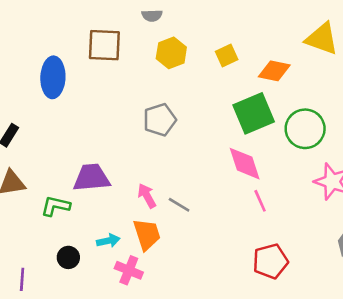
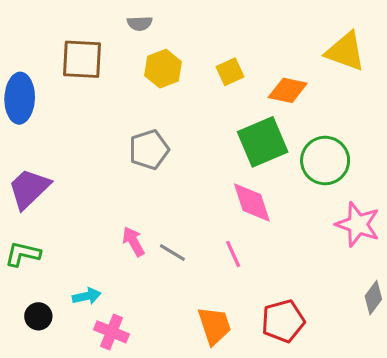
purple trapezoid: (92, 178) -> (29, 189), moved, turned -39
pink line: (260, 201) -> (233, 254), moved
orange trapezoid: (147, 234) -> (214, 326), moved

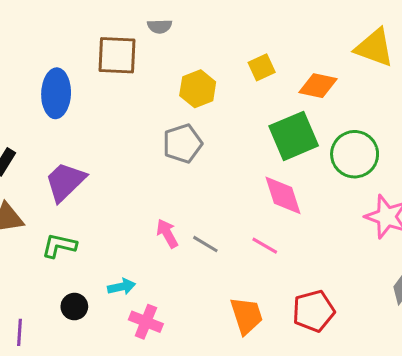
gray semicircle: (140, 23) -> (160, 26), moved
yellow hexagon: (163, 69) -> (198, 89), moved
pink line: (233, 254) -> (265, 246), turned -36

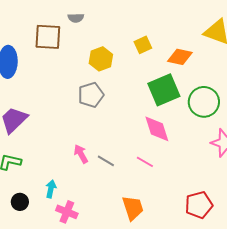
cyan arrow: (122, 287) -> (51, 189), turned -66
red pentagon: (313, 311) -> (199, 205), moved

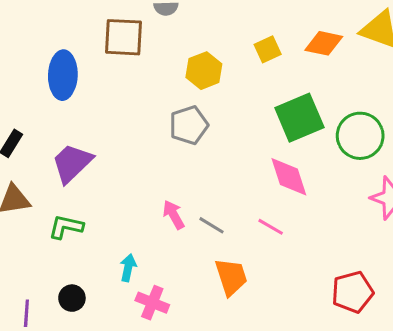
orange diamond: (180, 57) -> (324, 43), moved
black circle: (20, 202) -> (72, 298), moved
orange trapezoid: (133, 208) -> (231, 277), moved

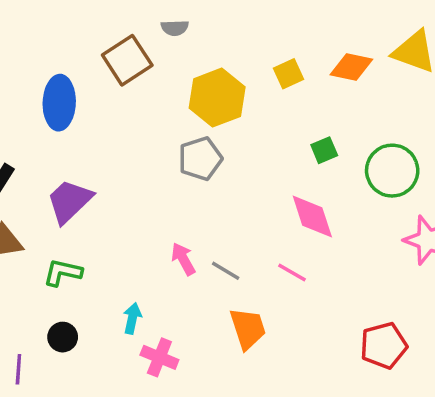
brown square: (124, 37) -> (127, 60), turned -36
yellow hexagon: (204, 71) -> (217, 98), size x1.4
green square: (299, 118) -> (324, 150), size x0.5
black circle: (72, 298) -> (63, 337), moved

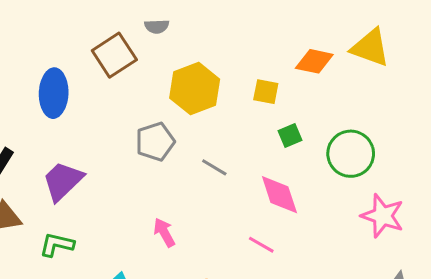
yellow square: (289, 74) -> (266, 92), moved, turned 36
gray pentagon: (200, 159) -> (155, 142), moved
gray line: (226, 271) -> (214, 167), moved

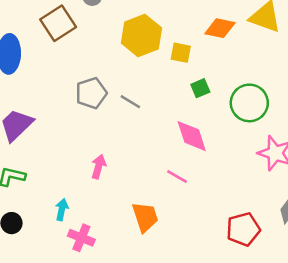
yellow hexagon: (195, 89) -> (141, 35), moved
gray line: (214, 167) -> (130, 102), moved
pink arrow: (164, 233) -> (99, 167), turned 45

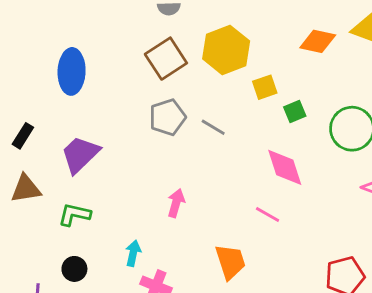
brown square: (58, 23) -> (166, 59), moved
yellow square: (181, 53) -> (265, 87), moved, turned -30

